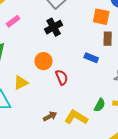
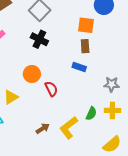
black cross: (54, 27) -> (39, 39), turned -30
brown rectangle: (108, 39) -> (85, 46), moved
yellow L-shape: (76, 117) -> (69, 128), turned -65

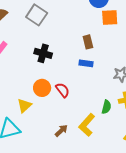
orange square: (86, 25) -> (110, 18), moved
black cross: (39, 39) -> (43, 53), moved
orange circle: (32, 74) -> (42, 88), moved

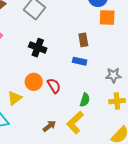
green semicircle: (106, 107) -> (85, 100), moved

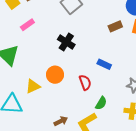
brown rectangle: (83, 40) -> (115, 26), moved, turned 64
red semicircle: (54, 86) -> (85, 82), moved

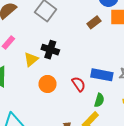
blue rectangle: (104, 64) -> (102, 75), moved, size x1.5
yellow triangle: (33, 86) -> (31, 59), moved

